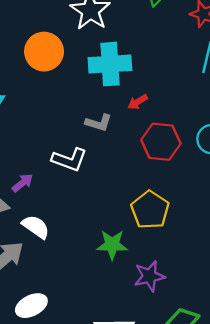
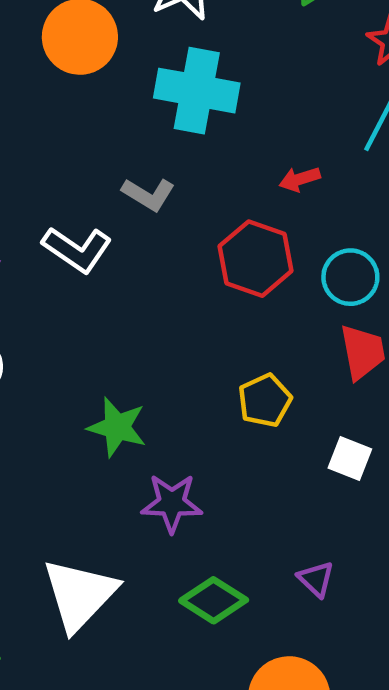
red arrow: (138, 102) -> (300, 179), moved
yellow pentagon: (150, 210) -> (265, 400), moved, size x0.7

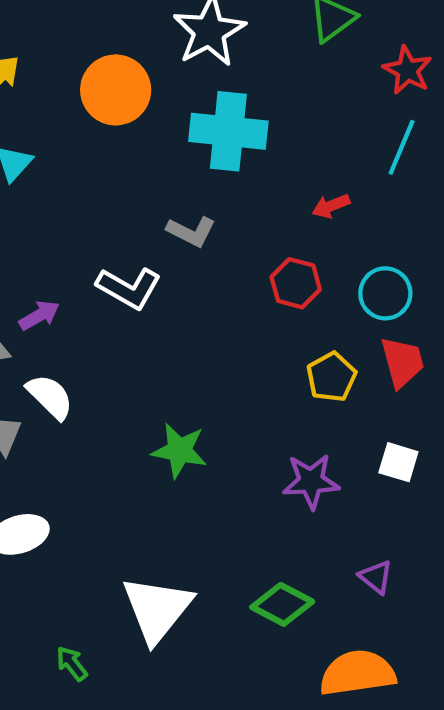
red hexagon: (255, 259) -> (296, 283), size x0.7
yellow pentagon: (265, 400) -> (331, 377), moved
purple star: (172, 503) -> (311, 481), moved

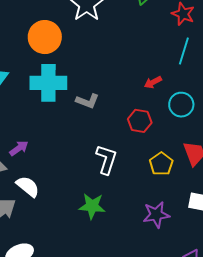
cyan cross: (228, 131) -> (48, 83), moved
white L-shape: (129, 288) -> (106, 159), moved, turned -96
cyan circle: (385, 293) -> (181, 105), moved

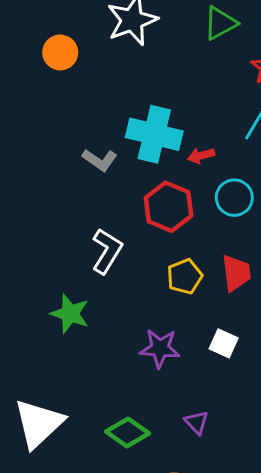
orange circle: (45, 37) -> (60, 52), size x0.7
cyan cross: (48, 83) -> (154, 134), moved
red hexagon: (140, 121) -> (169, 207), size x1.4

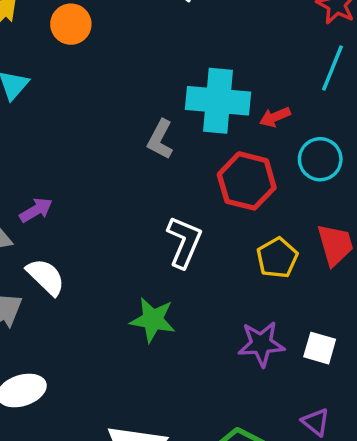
orange circle: (60, 52) -> (71, 24), moved
gray L-shape: (100, 160) -> (160, 139), turned 92
white square: (224, 343) -> (320, 348), moved

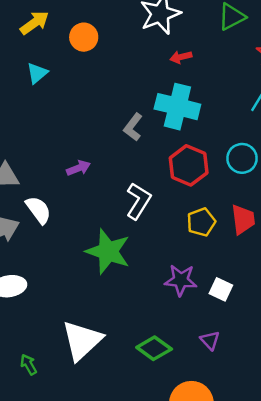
red arrow: (275, 117) -> (181, 57), moved
purple arrow: (36, 210) -> (78, 168), moved
green star: (153, 320) -> (108, 251), size x1.4

